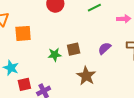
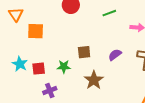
green star: (55, 55) -> (64, 67), moved
red square: (24, 84) -> (39, 69), moved

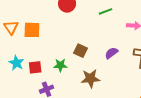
orange triangle: (16, 14) -> (11, 27), moved
brown square: (84, 52) -> (81, 51), turned 32
brown star: (94, 80) -> (90, 78), turned 30

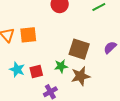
brown square: (81, 51) -> (79, 49), size x1.5
brown star: (90, 78) -> (81, 76), moved

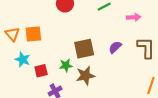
brown square: (79, 49) -> (84, 49), turned -30
cyan star: (17, 69) -> (23, 60), moved

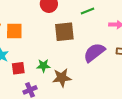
purple semicircle: (115, 47) -> (94, 52), size x1.6
brown square: (84, 49) -> (64, 32), moved

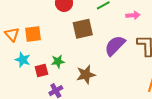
green star: (43, 66) -> (58, 61), moved

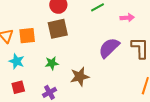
brown square: (83, 29) -> (58, 29), moved
red square: (41, 70) -> (18, 87), moved

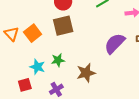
orange square: (27, 36) -> (33, 33), turned -30
cyan star: (17, 61) -> (37, 67), moved

